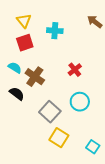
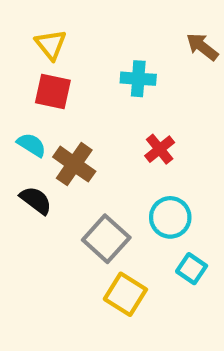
cyan cross: (55, 31) -> (138, 79), moved
red square: (25, 43) -> (53, 92), turned 30
cyan square: (93, 147) -> (192, 269), moved

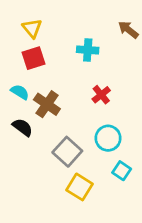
red square: (53, 92) -> (33, 58), turned -30

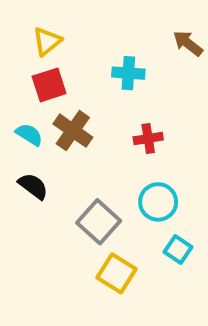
yellow triangle: (32, 28) -> (47, 41), turned 30
red cross: (101, 95) -> (148, 138), turned 30
brown cross: (47, 104) -> (73, 131), moved

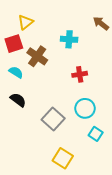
red square: (49, 85) -> (14, 44), moved
brown cross: (73, 131) -> (37, 56), moved
yellow square: (116, 273) -> (63, 158), moved

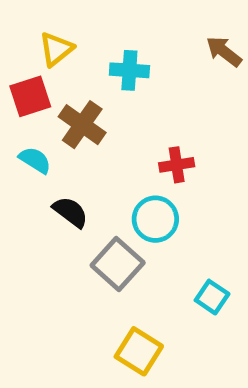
cyan cross: (69, 39) -> (129, 70), moved
black semicircle: (18, 100) -> (70, 212), moved
cyan circle: (85, 108) -> (155, 219), moved

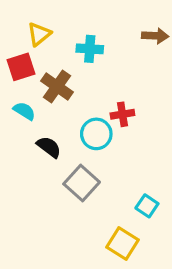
brown arrow: (224, 51) -> (155, 36), turned 145
cyan circle: (155, 219) -> (96, 134), moved
yellow square: (139, 351) -> (122, 243), moved

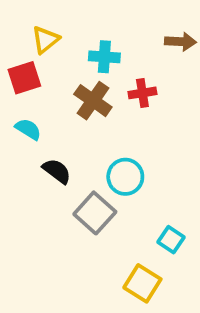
brown cross: (57, 86) -> (93, 101), moved
red cross: (122, 114) -> (142, 93), moved
cyan circle: (96, 134) -> (125, 177), moved

